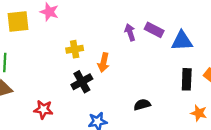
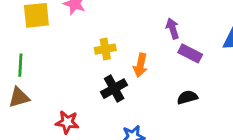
purple rectangle: (154, 30) -> (190, 53), moved
black semicircle: (142, 105) -> (187, 97), moved

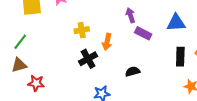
green line: (20, 65) -> (20, 42), turned 35
black semicircle: (187, 97) -> (133, 71), moved
red star: (67, 122) -> (36, 83), moved

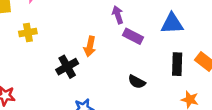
yellow cross: (82, 30) -> (28, 32), moved
black semicircle: (133, 71) -> (137, 82), moved, turned -136

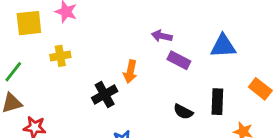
purple arrow: (118, 15) -> (162, 36), turned -60
black rectangle: (177, 64) -> (217, 102), moved

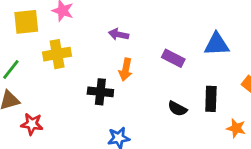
purple arrow: (162, 36) -> (119, 34), moved
yellow cross: (60, 56) -> (57, 54), size x1.4
black cross: (105, 95) -> (100, 92), turned 35

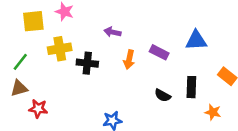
orange arrow: (126, 69) -> (129, 60), moved
black cross: (100, 92) -> (87, 63), moved

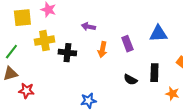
purple rectangle: (159, 52) -> (127, 44), turned 42

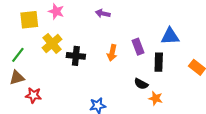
purple arrow: (88, 27) -> (103, 13), moved
yellow cross: (44, 41) -> (52, 43), turned -30
black rectangle: (154, 73) -> (159, 62), moved
orange star: (172, 94) -> (156, 98), moved

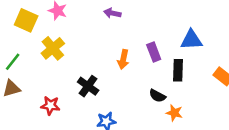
yellow square: (29, 20) -> (26, 20), turned 30
black cross: (76, 56) -> (88, 86), moved, turned 30
red star: (33, 95) -> (50, 106), moved

